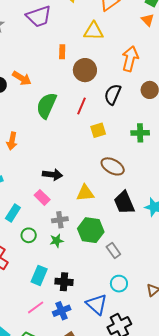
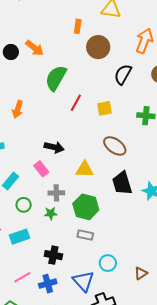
red line: (81, 106) -> (76, 103), moved
gray rectangle: (113, 250) -> (85, 235), moved, turned -49
cyan rectangle: (39, 275) -> (19, 237), moved, turned 42

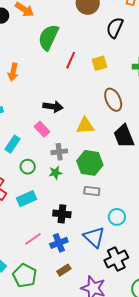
brown ellipse: (115, 146) -> (113, 100), turned 35

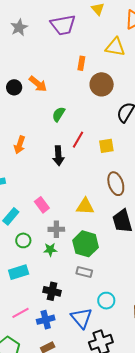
green semicircle: (48, 37) -> (59, 114), size x0.6
black arrow: (53, 107) -> (58, 156), moved, turned 72

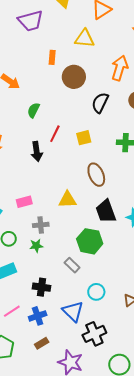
pink rectangle: (42, 205) -> (24, 202), turned -63
green hexagon: (86, 244) -> (90, 241), moved
gray rectangle: (84, 272) -> (72, 265), turned 35

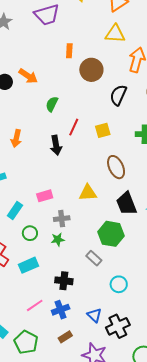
yellow triangle: (84, 38) -> (115, 34), moved
blue triangle: (73, 311) -> (94, 315), moved, size x0.7

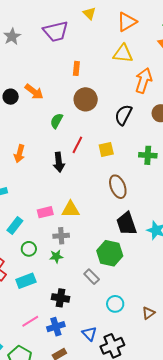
brown circle: (91, 70) -> (86, 99), moved
yellow triangle: (88, 193) -> (71, 209), moved

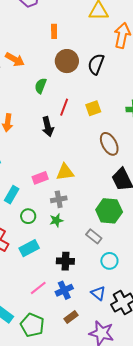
black semicircle: (123, 115) -> (96, 64), moved
cyan circle: (115, 304) -> (109, 261), moved

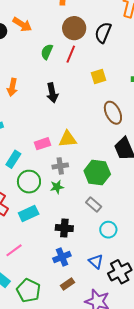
red line: (64, 107) -> (71, 54), moved
green hexagon: (109, 211) -> (97, 172), moved
green circle: (28, 216) -> (29, 182), size x1.5
pink line: (38, 288) -> (14, 250), moved

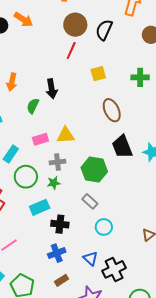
green semicircle: (47, 52) -> (33, 106), moved
cyan rectangle: (29, 214) -> (40, 207), moved

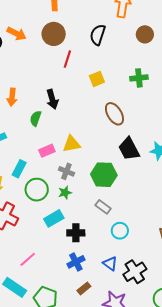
brown circle: (75, 25) -> (54, 34), moved
gray cross: (57, 162) -> (66, 171), turned 35

